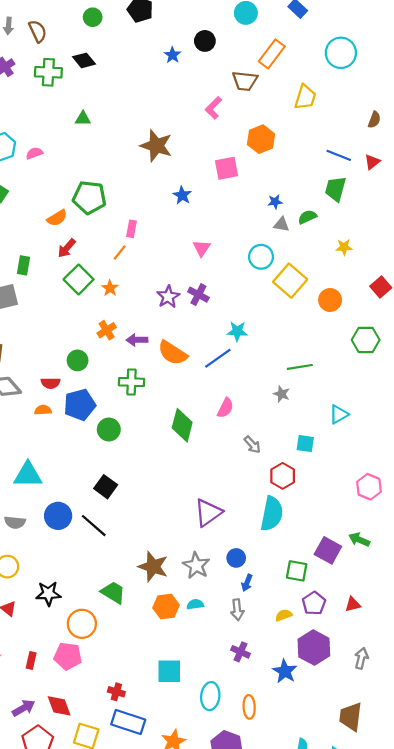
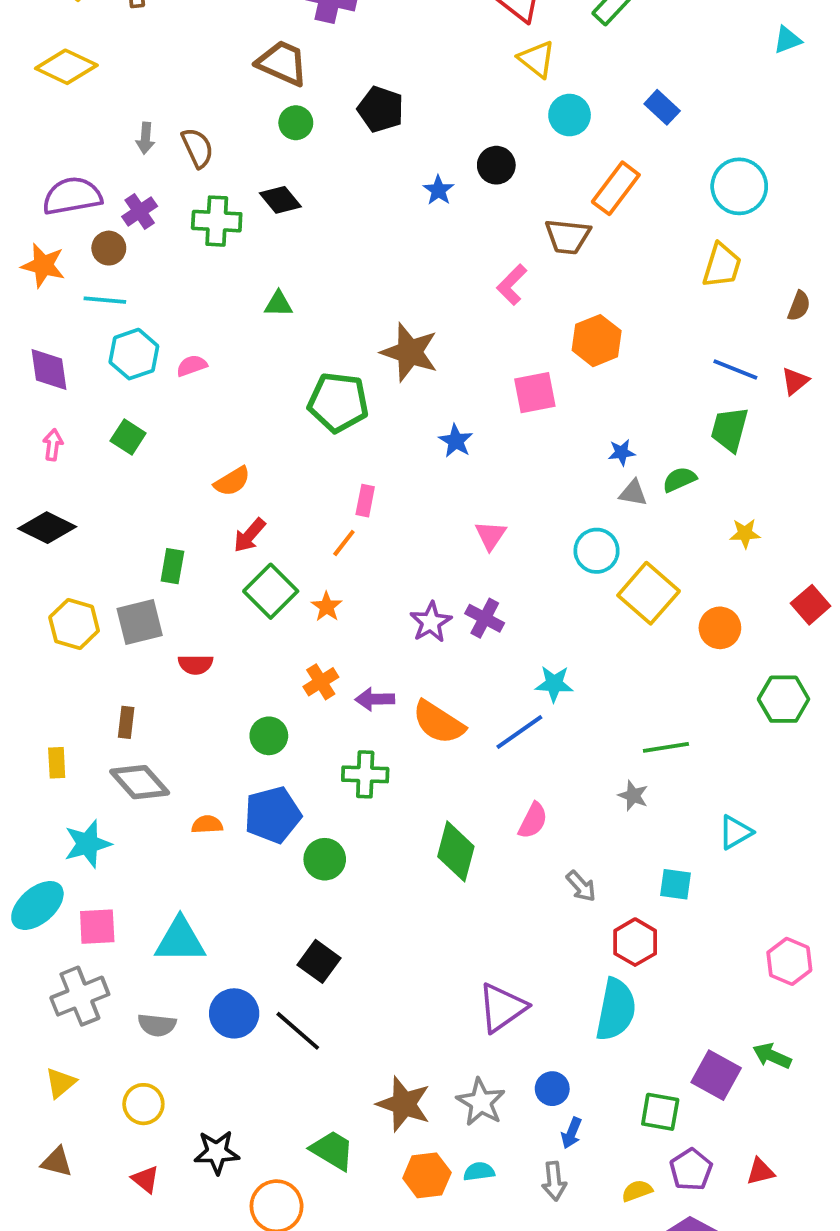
yellow trapezoid: (305, 97) -> (722, 265), moved
green pentagon: (89, 197) -> (338, 402), moved
red semicircle: (51, 383) -> (196, 664), moved

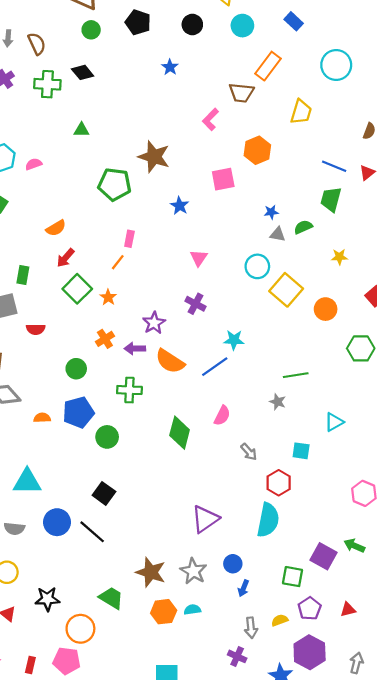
black circle: (496, 165) -> (192, 24), moved
yellow trapezoid: (722, 265) -> (301, 112), moved
purple star: (431, 622) -> (154, 323), moved
gray arrow: (554, 1181) -> (251, 628), moved

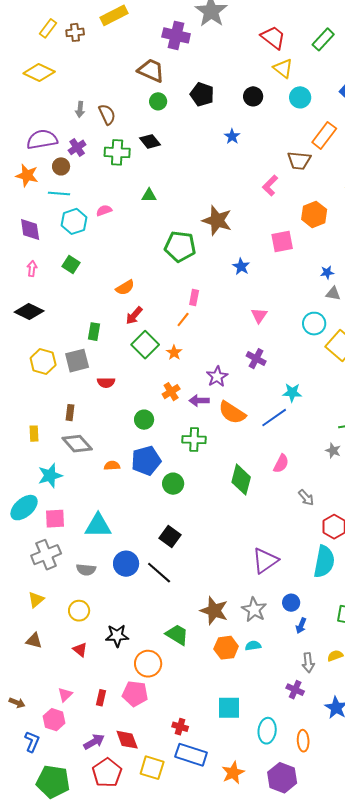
pink semicircle: (34, 164) -> (104, 210), moved

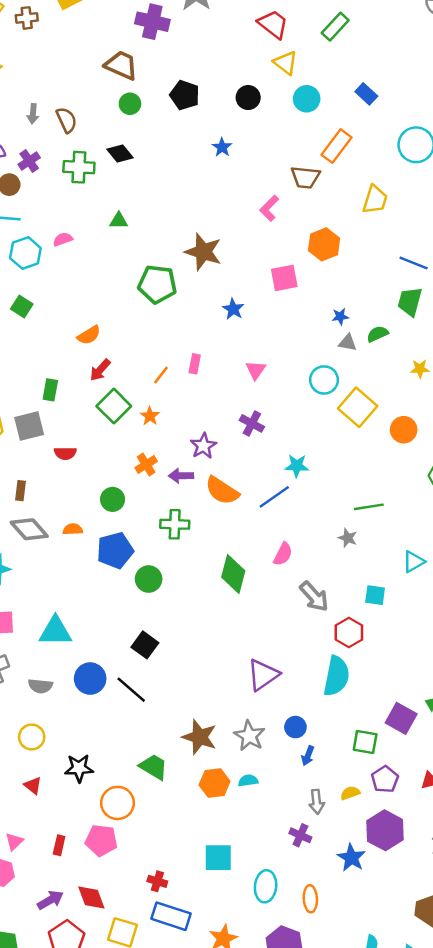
pink rectangle: (194, 298) -> (195, 364), moved
orange semicircle: (112, 466) -> (73, 529), moved
gray arrow: (306, 498) -> (314, 596), size x1.5

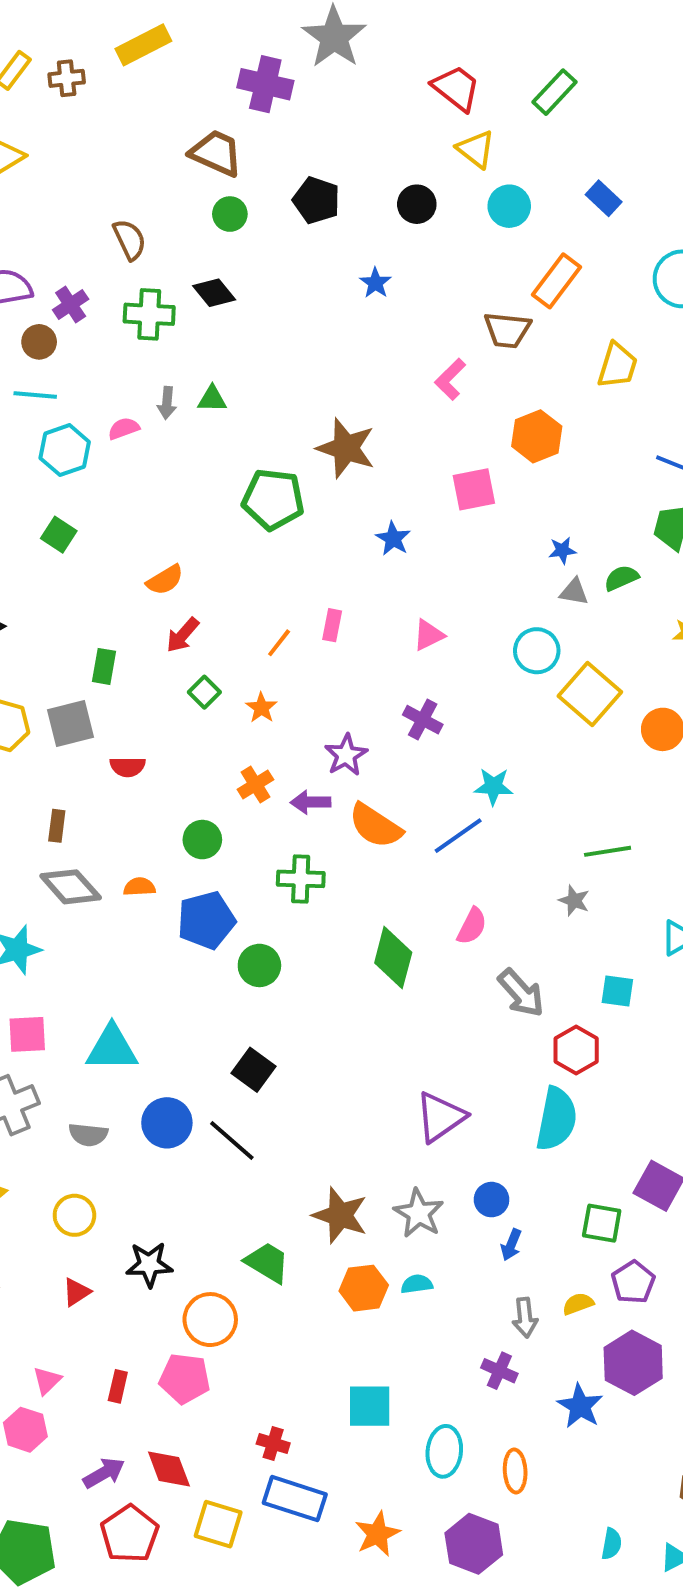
gray arrow: (33, 114) -> (167, 403), moved
pink triangle: (256, 370) -> (429, 635), turned 30
green square: (114, 406) -> (204, 692), size x0.6
red triangle: (33, 786) -> (76, 1292), turned 48

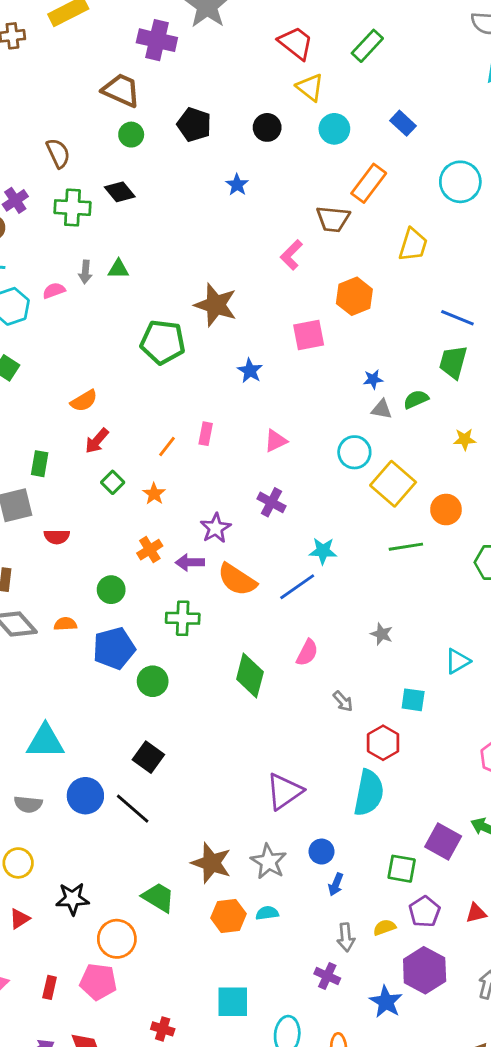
green line: (608, 851) -> (406, 547), moved
gray arrow: (521, 993) -> (343, 701), size x0.6

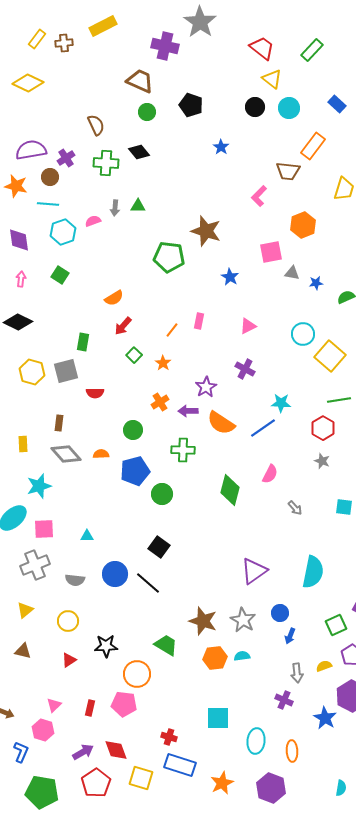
black circle: (267, 127) -> (255, 107), moved
gray triangle: (382, 409) -> (292, 273), moved
cyan triangle: (45, 741) -> (87, 536), size x0.5
red hexagon: (383, 743) -> (323, 428), moved
green square: (402, 869) -> (336, 625), turned -35

